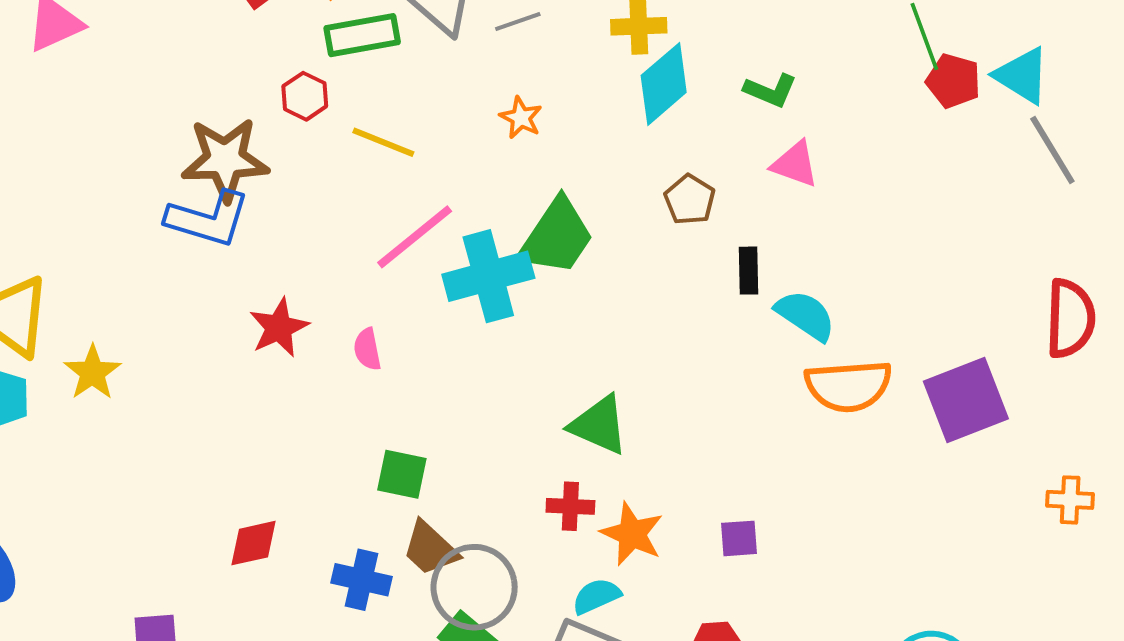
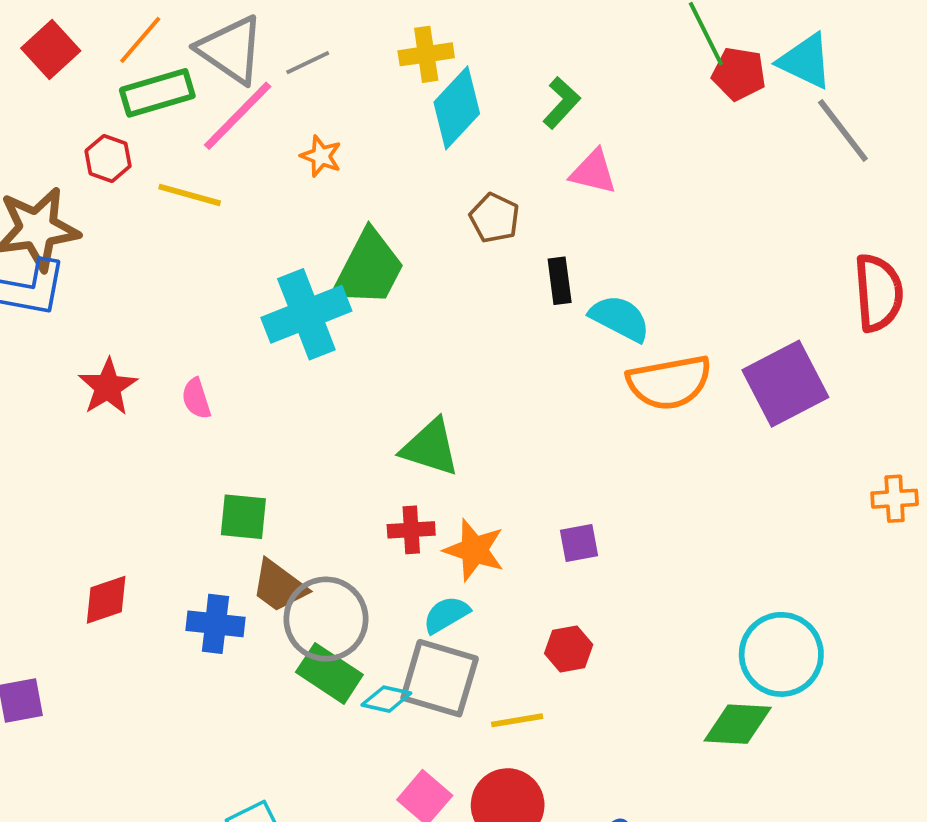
green L-shape: (770, 90) -> (561, 103), turned -64
pink line: (415, 237) -> (238, 116), moved
orange cross: (1070, 500) -> (895, 499), moved

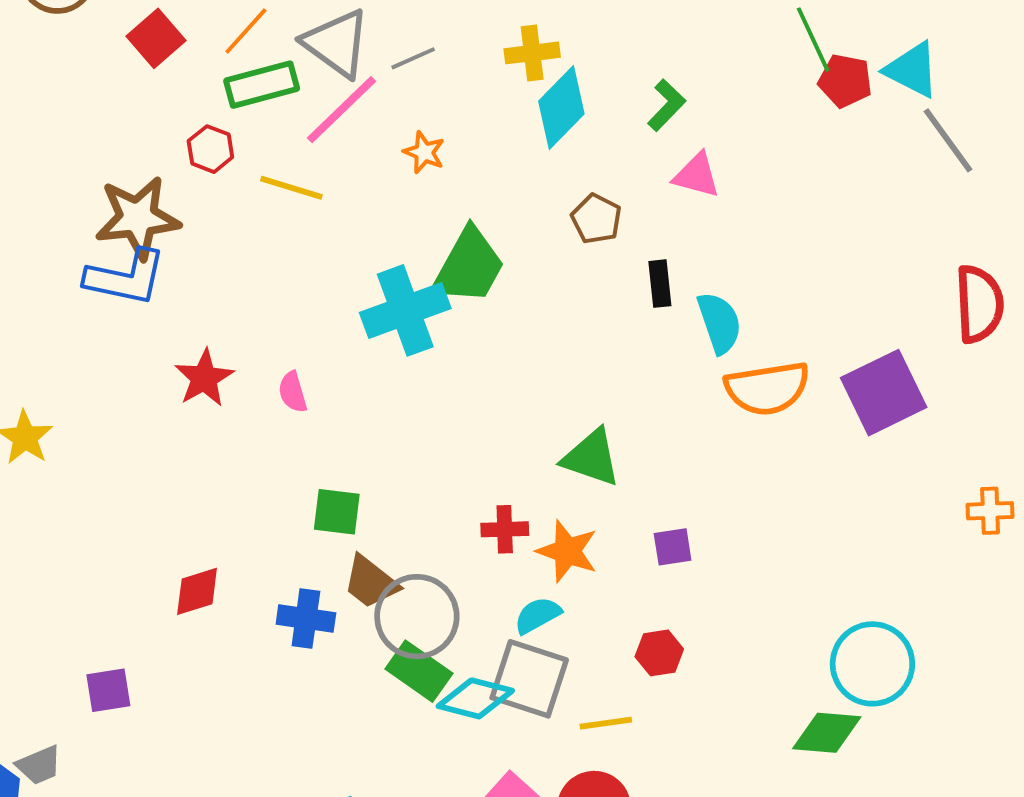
cyan semicircle: (620, 318) -> (719, 323), turned 42
green triangle: (430, 447) -> (591, 458), moved
cyan diamond: (386, 699) -> (475, 698), size x1.5

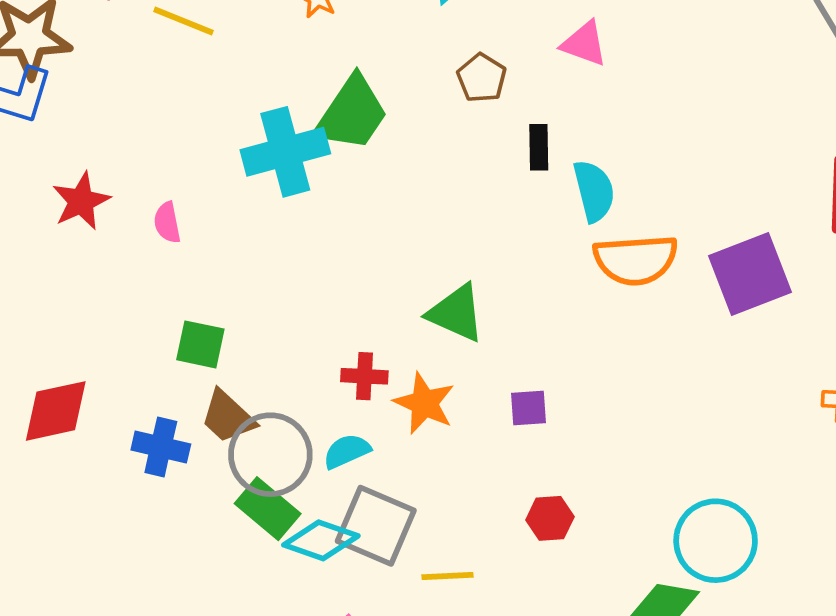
red diamond: (197, 591) -> (56, 411), size x1.4
cyan semicircle: (538, 615) -> (347, 451), moved
red hexagon: (659, 653) -> (550, 518), moved

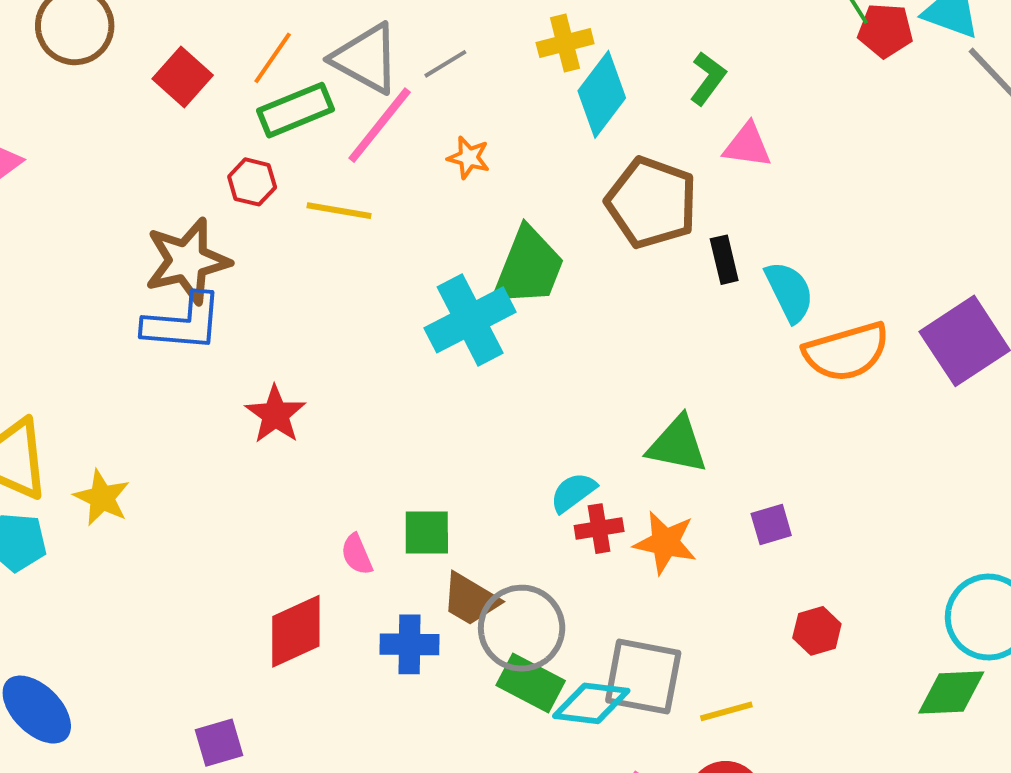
brown pentagon: (482, 78) -> (652, 203), size x1.8
pink semicircle: (167, 223) -> (357, 554), moved
cyan semicircle: (347, 451) -> (573, 492), moved

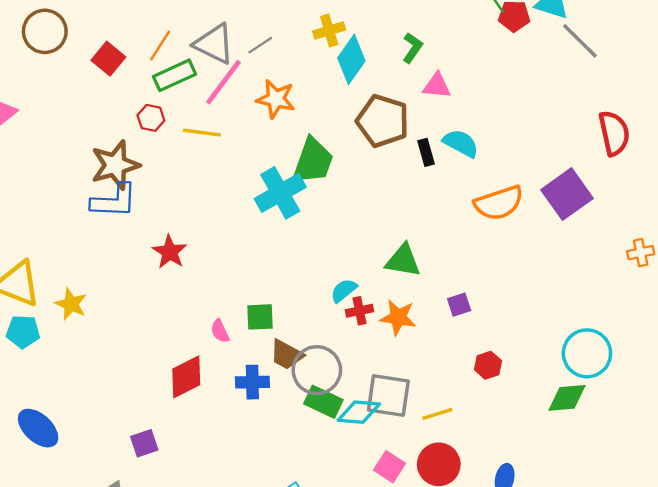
orange star: (469, 158) -> (276, 99), size x1.6
cyan semicircle: (789, 292) -> (461, 143), moved, turned -33

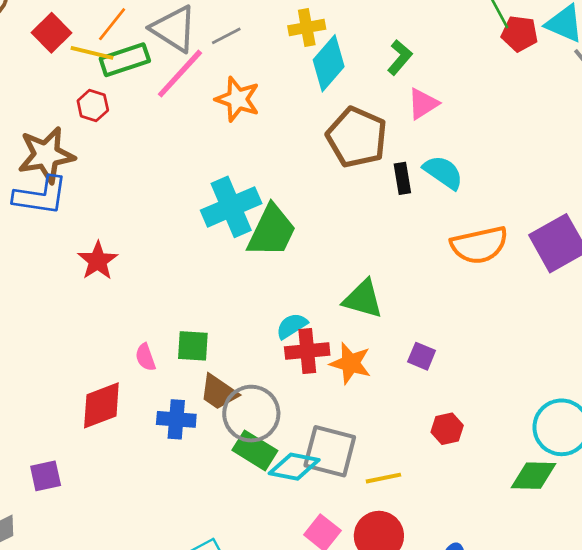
pink triangle: (437, 86) -> (423, 104), turned -44
yellow line: (202, 133) -> (92, 53), moved
green trapezoid: (313, 161) -> (272, 231), moved
purple square: (459, 305) -> (422, 356), turned 35
red cross: (360, 311) -> (307, 351), size x1.4

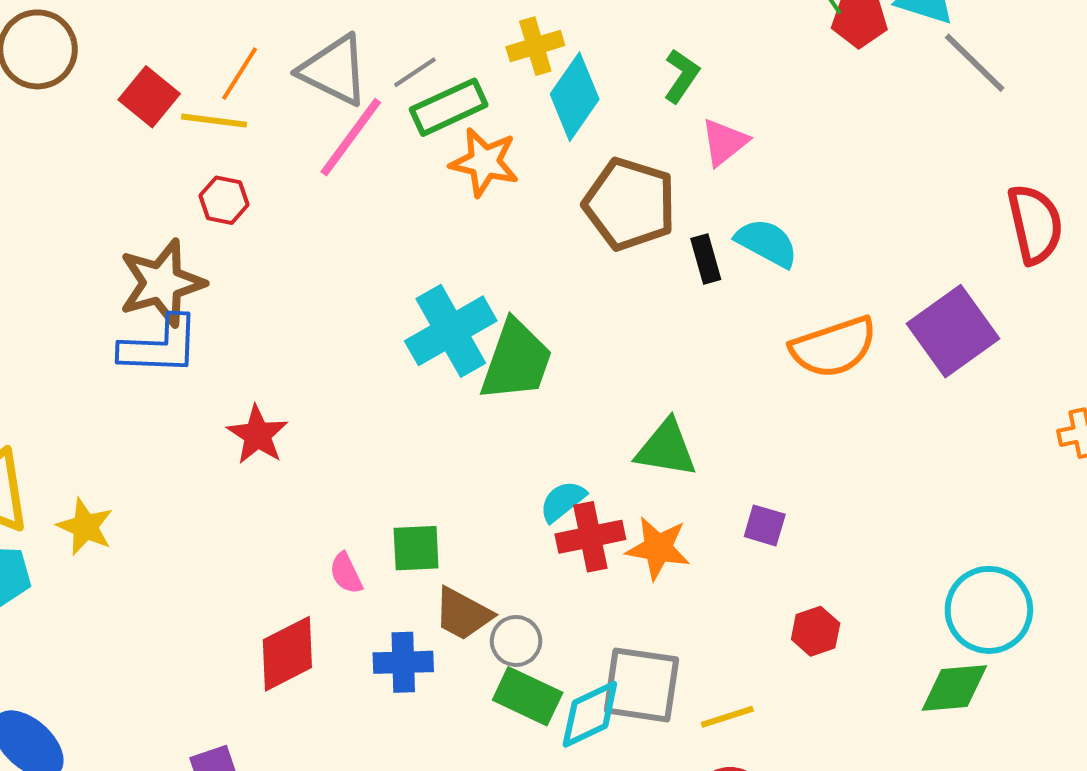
green rectangle: (125, 60) -> (449, 107), moved
orange star: (238, 99) -> (484, 162), moved
gray circle: (251, 414) -> (516, 641), size x0.6
cyan diamond: (294, 467) -> (590, 714), turned -30

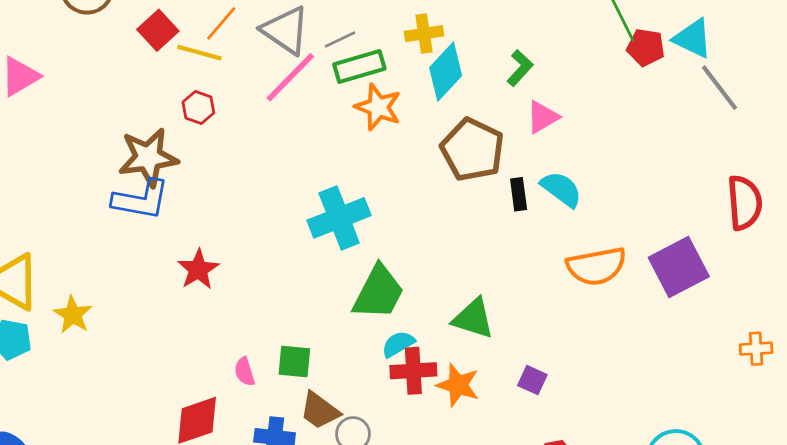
green trapezoid: (516, 361) -> (378, 292), moved

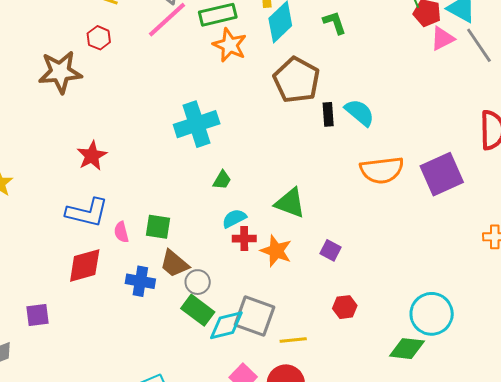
green L-shape: (520, 68) -> (335, 23), turned -64
pink triangle: (542, 117) -> (442, 39), moved
blue L-shape: (141, 200) -> (87, 213), moved
green trapezoid: (378, 292) -> (222, 180), size x0.5
red cross: (413, 371) -> (244, 239), size x0.7

